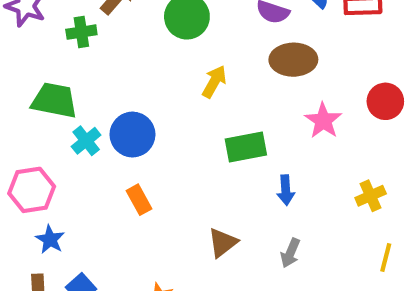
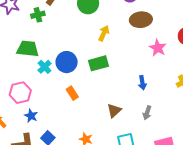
green rectangle: (246, 147) -> (99, 63), moved

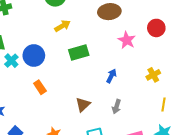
yellow arrow: (104, 33) -> (62, 26), moved, turned 35
green rectangle: (99, 63) -> (79, 52), moved
blue arrow: (142, 83) -> (111, 76), turned -144

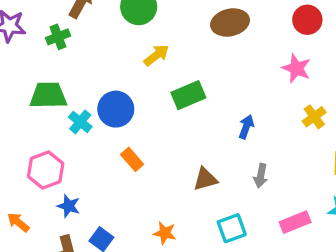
red circle: (156, 28) -> (307, 20), moved
pink star: (127, 40) -> (296, 68), moved
brown triangle: (83, 105) -> (205, 179), turned 35

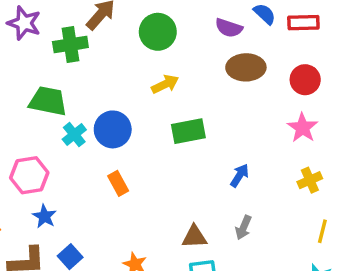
red circle: (307, 20) -> (305, 80), moved
green cross: (58, 37) -> (70, 45), size x1.4
brown triangle: (205, 179) -> (194, 237), moved

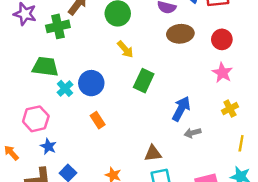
yellow arrow: (165, 84) -> (125, 49), turned 78
green rectangle: (188, 131) -> (144, 81), turned -50
blue arrow: (240, 175) -> (181, 109), size x1.5
gray arrow: (243, 228) -> (193, 133), moved, turned 56

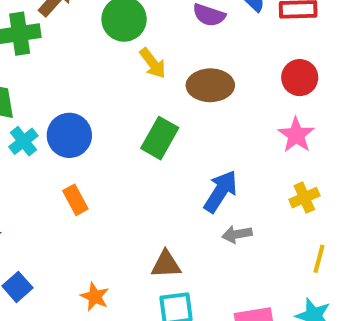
brown ellipse: (180, 34) -> (210, 85), moved
yellow arrow: (125, 49) -> (153, 63), moved

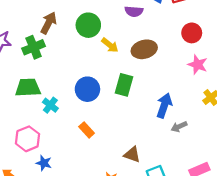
blue circle: (69, 135) -> (87, 89), moved
brown triangle: (166, 264) -> (132, 155), moved, turned 36

